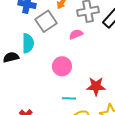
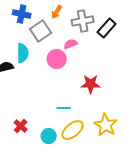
pink circle: (62, 66) -> (57, 59), moved
red star: (96, 86) -> (91, 84), moved

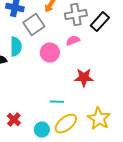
pink semicircle: (71, 44) -> (73, 41), moved

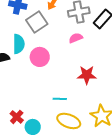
pink circle: (50, 53) -> (40, 57), moved
yellow ellipse: (66, 124) -> (69, 121), turned 60
cyan circle: (42, 130) -> (33, 127), moved

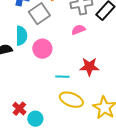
cyan line: (60, 99) -> (62, 77), moved
yellow ellipse: (69, 121) -> (71, 100), moved

